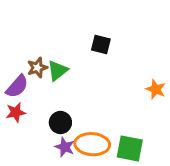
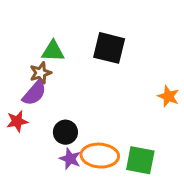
black square: (101, 45) -> (109, 48), size x1.5
green triangle: (58, 71) -> (53, 51), moved, turned 40
purple semicircle: (17, 86) -> (34, 93), moved

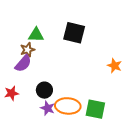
red star: (17, 121) -> (12, 93), moved

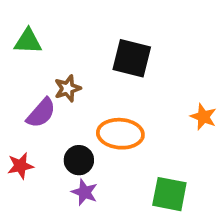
green triangle: (36, 35) -> (28, 41), moved
brown star: (27, 50) -> (68, 88), moved
orange ellipse: (68, 106) -> (120, 134), moved

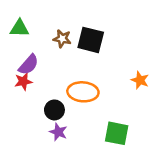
brown star: (68, 88) -> (62, 39), moved, turned 30
purple semicircle: (41, 113) -> (29, 65), moved
red star: (20, 166) -> (23, 81), moved

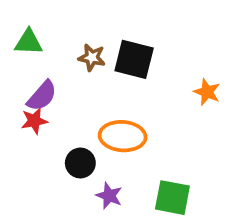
orange star: (140, 80) -> (207, 92), moved
purple star: (58, 132) -> (109, 196), moved

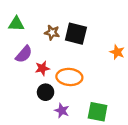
red star: (34, 121) -> (42, 68), moved

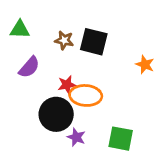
red star: (42, 68) -> (67, 85), moved
black circle: (46, 92) -> (56, 114), size x1.6

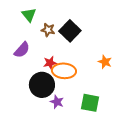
green triangle: (20, 30) -> (29, 15), moved, turned 49
black square: (94, 42) -> (70, 31), turned 30
orange star: (145, 65) -> (105, 62), moved

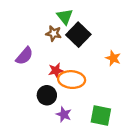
green triangle: (29, 15) -> (65, 17), moved
orange star: (105, 62) -> (113, 58), moved
black circle: (42, 85) -> (47, 95), size x0.7

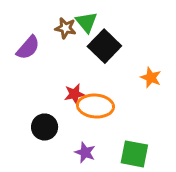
brown star: (54, 33) -> (66, 28), moved
purple semicircle: (24, 56) -> (28, 48), moved
black circle: (47, 95) -> (45, 127), moved

